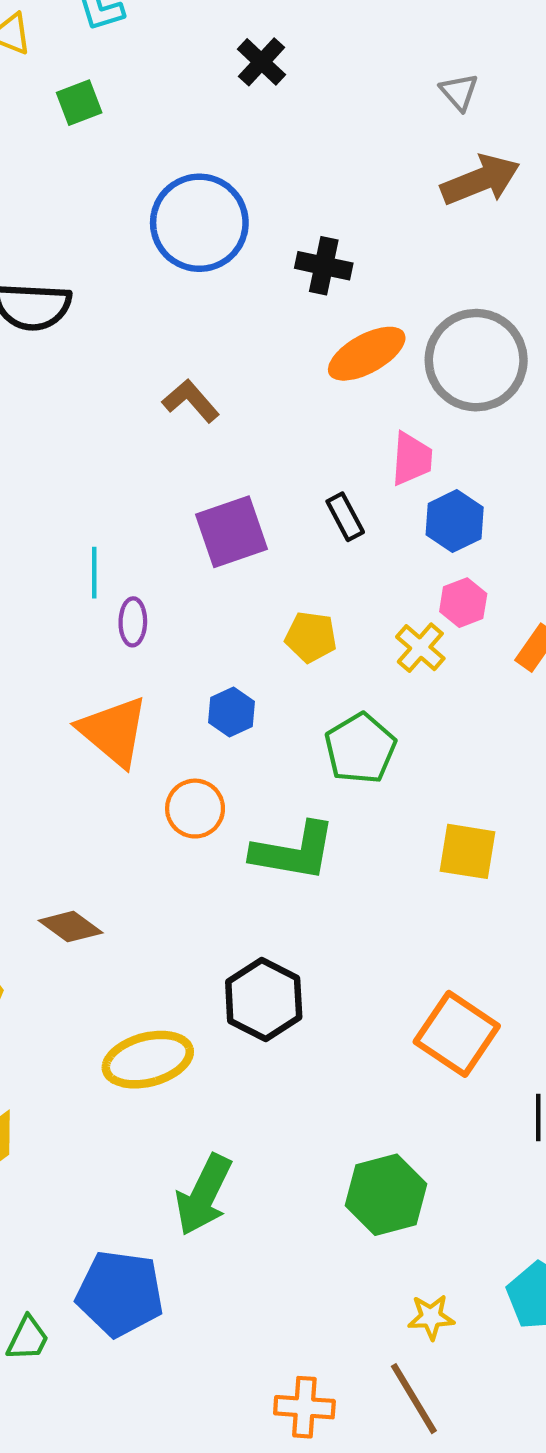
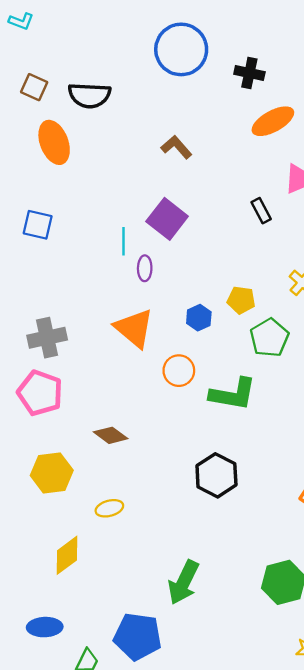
purple square: (232, 532) -> (167, 219), moved, turned -33
yellow pentagon: (311, 637) -> (241, 300), moved
yellow ellipse: (148, 1060) -> (109, 508), moved, size x0.6

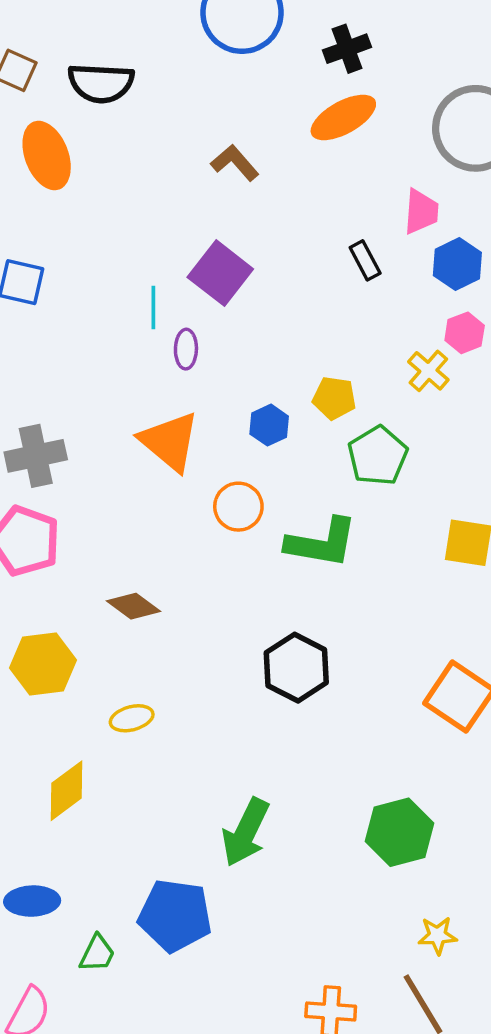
black cross: (249, 73) -> (347, 49), turned -32
orange ellipse: (273, 121) -> (343, 117), moved

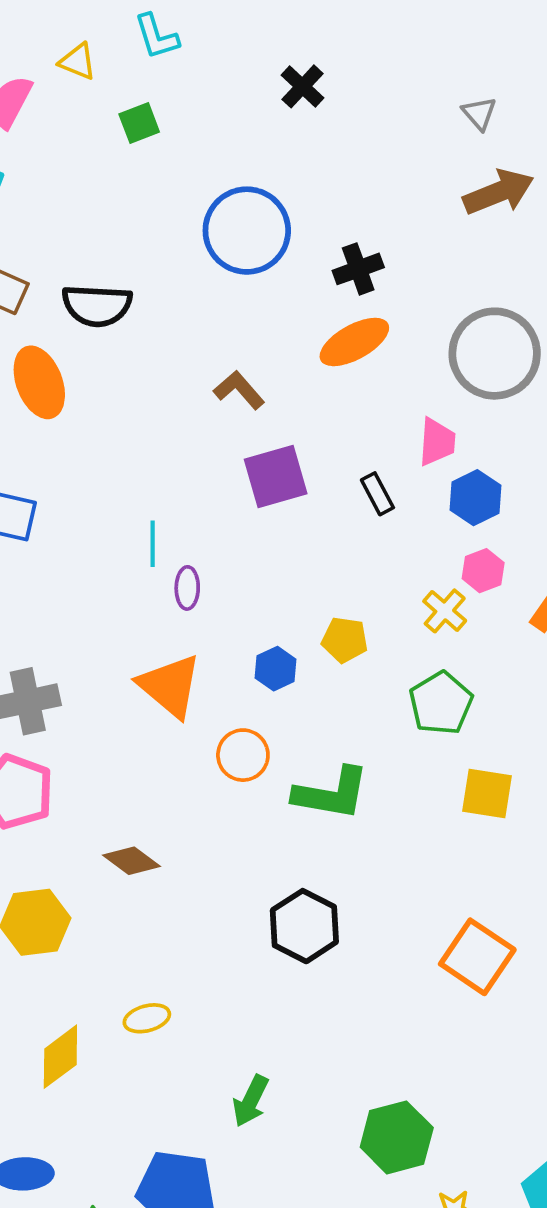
purple square: (220, 273) -> (276, 476), moved, turned 36
green pentagon: (378, 456) -> (441, 703), moved
yellow ellipse: (132, 718) -> (147, 1018), moved
green arrow: (246, 832) -> (251, 1101), size x0.7
green hexagon: (399, 832) -> (397, 1137), moved

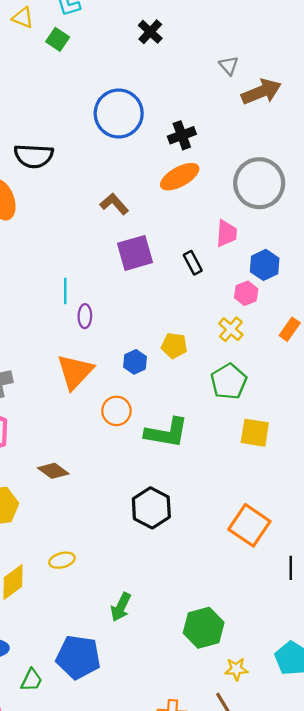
gray triangle: (479, 113) -> (229, 66), moved
green square: (139, 123) -> (58, 39), moved, turned -35
blue hexagon: (475, 498) -> (265, 265), moved
pink hexagon: (483, 571) -> (246, 293), moved
orange triangle: (170, 686) -> (75, 372), turned 33

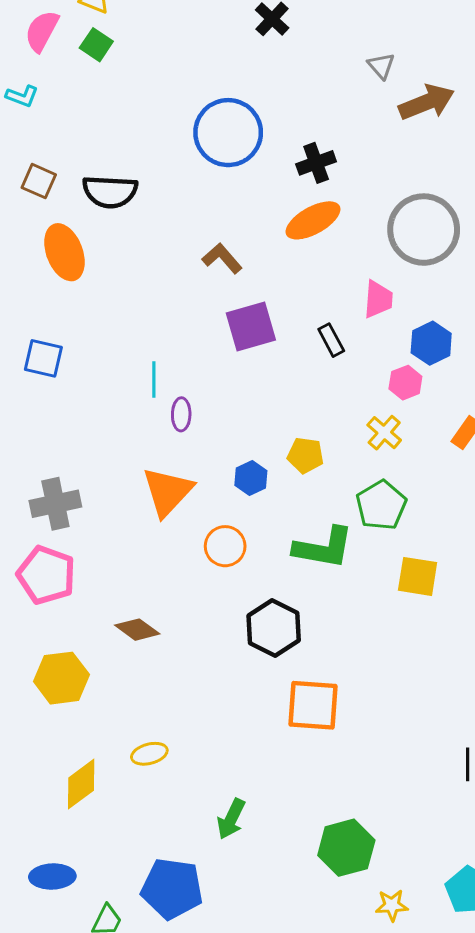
green square: (58, 39) -> (96, 45), moved
green L-shape: (167, 433) -> (324, 548), moved
black hexagon: (151, 508) -> (274, 628), moved
orange square: (249, 525) -> (313, 705), moved, turned -30

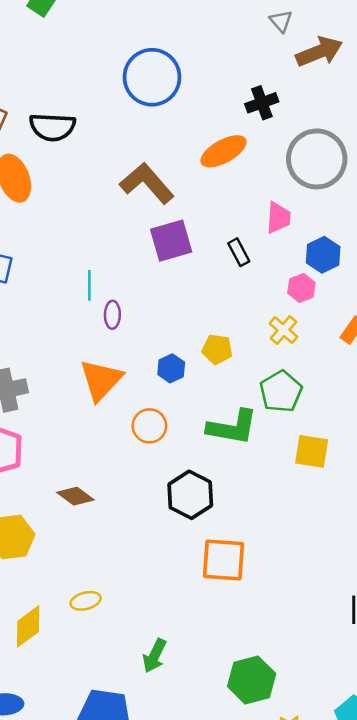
black cross: (316, 163) -> (262, 103), moved
brown L-shape: (222, 258) -> (147, 183), size x1.6

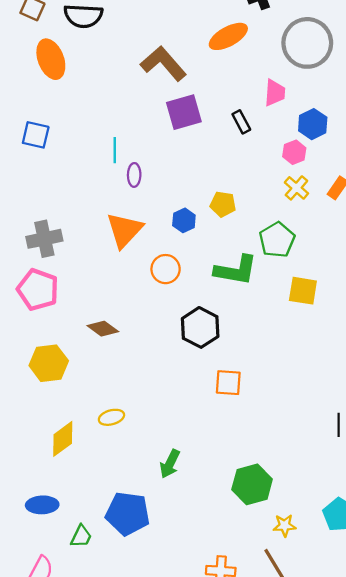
yellow cross: (284, 330) -> (296, 188), moved
orange square: (224, 560) -> (228, 383), size x0.7

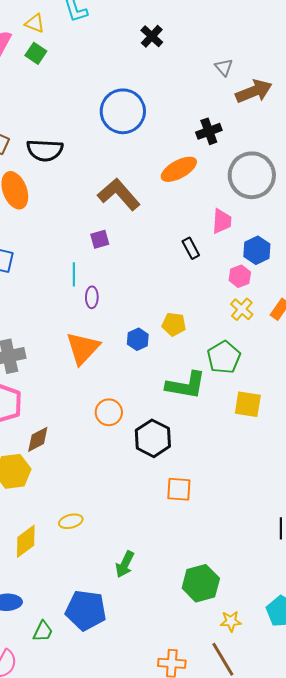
purple square: (184, 112) -> (100, 239), moved, size x0.6
orange circle: (166, 269) -> (109, 412), moved
brown diamond: (103, 329) -> (38, 439), moved, turned -64

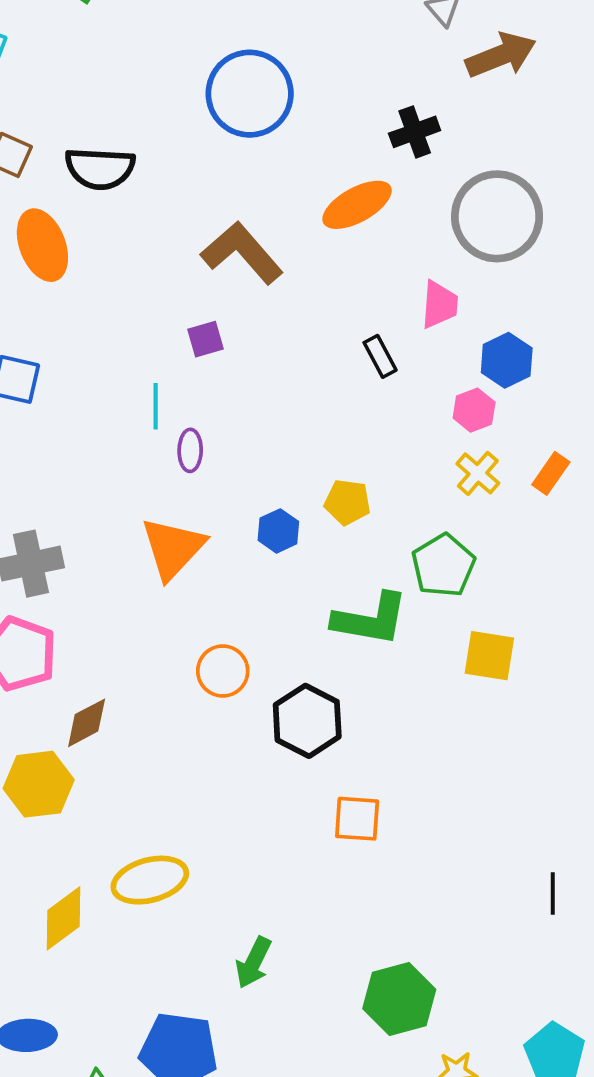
yellow ellipse: (71, 521) -> (150, 880), size x1.6

